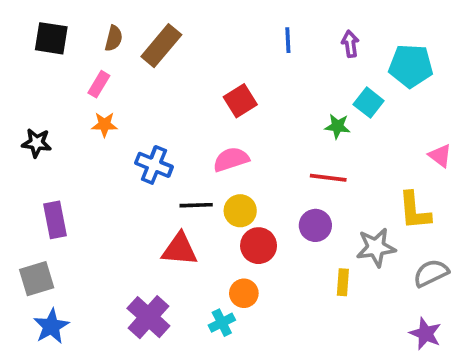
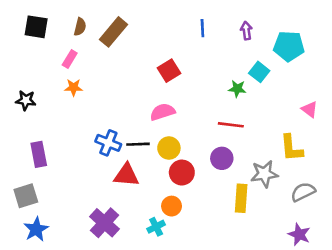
blue cross: (154, 165) -> (108, 143), moved
yellow rectangle: (343, 282) -> (241, 198), size x1.5

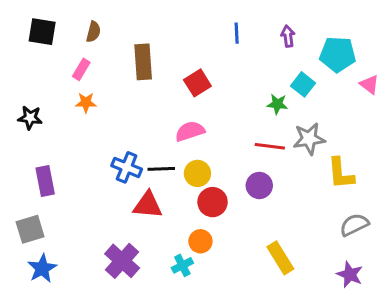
brown rectangle: (113, 32) -> (143, 62), moved, turned -44
pink triangle: (310, 109) -> (369, 84), moved
gray star: (264, 174) -> (309, 139), moved
yellow rectangle: (241, 198) -> (280, 258), moved, turned -36

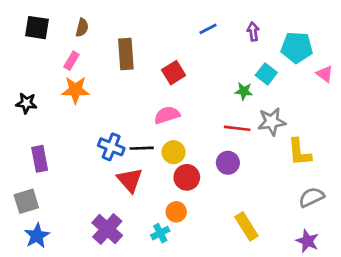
blue line: (237, 33) -> (208, 29), turned 66
orange star: (86, 103) -> (75, 90), size x1.5
red triangle: (148, 205) -> (130, 180), turned 44

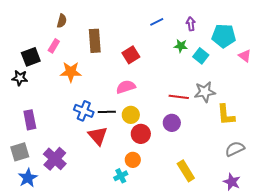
black square: (37, 28) -> (31, 57), moved, turned -30
orange star: (75, 90) -> (71, 72), moved
green star: (244, 91) -> (181, 46), moved
purple cross: (107, 229) -> (55, 159), moved

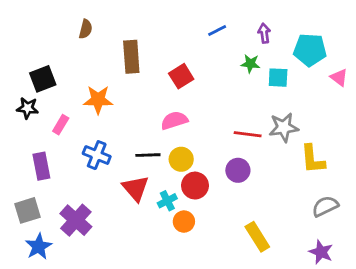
pink rectangle: (54, 46) -> (61, 125), moved
cyan square: (201, 56) -> (278, 78), turned -35
blue cross: (84, 111) -> (97, 155), moved
cyan cross: (121, 176) -> (167, 201), moved

